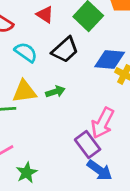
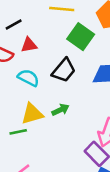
red triangle: (45, 15) -> (29, 45), moved, turned -35

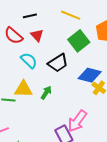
red triangle: (29, 45) -> (37, 35), turned 40
green arrow: (60, 110) -> (46, 93), turned -48

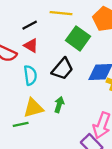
black line: (30, 16) -> (30, 25), moved
cyan semicircle: (29, 60) -> (30, 75), turned 54

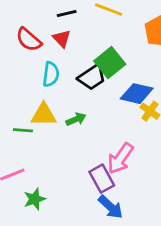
green square: (78, 38) -> (110, 63), moved
green arrow: (59, 105) -> (76, 119), turned 35

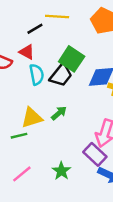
black line: (67, 14) -> (35, 29), moved
cyan semicircle: (51, 74) -> (37, 75), moved
green star: (35, 199) -> (61, 171), moved

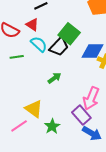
cyan semicircle: (37, 75) -> (39, 44), turned -42
yellow triangle: (32, 118) -> (34, 109), moved, turned 48
green line: (19, 136) -> (17, 57), moved

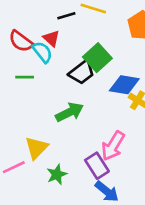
cyan semicircle: (39, 44) -> (42, 52), moved
green arrow: (54, 78) -> (69, 112), size x1.5
yellow triangle: (34, 109) -> (36, 148), turned 30

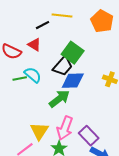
cyan semicircle: (42, 52) -> (33, 75), moved
blue diamond: (124, 85) -> (73, 81), moved
pink arrow: (113, 146) -> (65, 128), moved

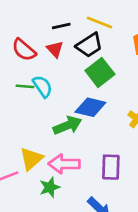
black line: (42, 25) -> (61, 26), moved
black trapezoid: (63, 66) -> (89, 45), moved
pink arrow: (65, 128) -> (64, 164), turned 55
purple rectangle: (89, 136) -> (111, 167), moved, turned 30

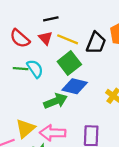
yellow line: (100, 22) -> (68, 39), moved
black trapezoid: (89, 45) -> (96, 43), moved, turned -35
green square: (100, 72) -> (69, 63), moved

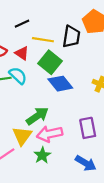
red triangle: (45, 38) -> (22, 53), moved
blue diamond: (75, 86) -> (60, 84), turned 50
green arrow: (55, 101) -> (37, 116), moved

